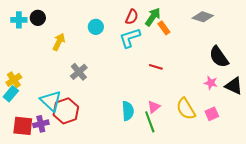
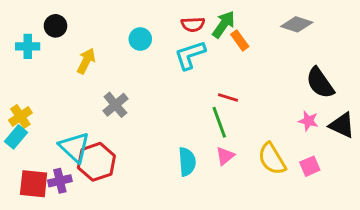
red semicircle: (132, 17) -> (193, 24), turned 63
cyan cross: (19, 20) -> (28, 46), moved
green line: (150, 122) -> (219, 122), moved

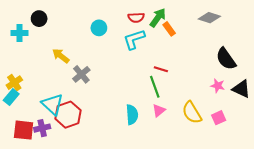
yellow arrow: (86, 61) -> (61, 56), moved, turned -78

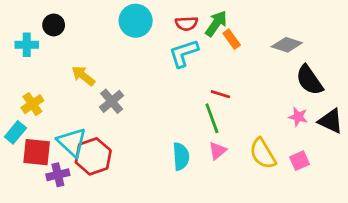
gray diamond: (209, 18) -> (287, 45), moved
cyan circle: (99, 28) -> (136, 21), moved, size x1.5
yellow cross: (14, 83) -> (32, 104), moved
red square: (24, 130) -> (37, 152), moved

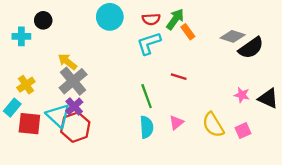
black semicircle: (309, 80) -> (251, 48), moved, turned -90
gray cross: (112, 101) -> (73, 81), moved, size x1.4
green line: (212, 118) -> (147, 96), moved
purple cross: (58, 175) -> (74, 106), moved, turned -30

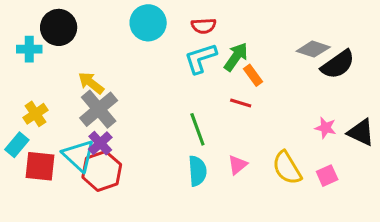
green arrow: (175, 19) -> (236, 57), moved
black circle: (43, 20) -> (59, 27), size x1.5
orange rectangle: (188, 32) -> (253, 75), moved

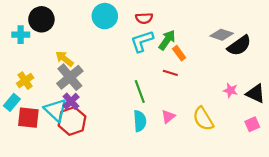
pink square: (327, 176) -> (252, 124), moved

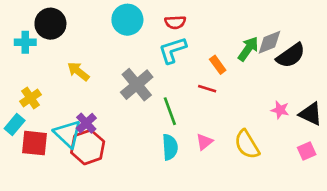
gray diamond: (222, 35) -> (269, 42), turned -40
green arrow: (167, 40) -> (248, 49), moved
gray cross: (70, 77) -> (137, 85), moved

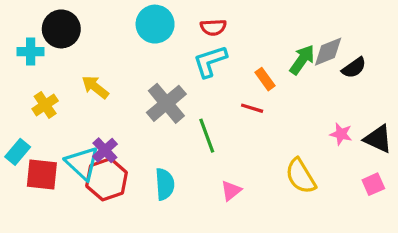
black semicircle: (291, 55) -> (354, 68), size x0.7
yellow cross: (31, 98) -> (45, 105), moved
pink triangle: (204, 142) -> (231, 191), moved
cyan semicircle: (170, 147) -> (165, 184), moved

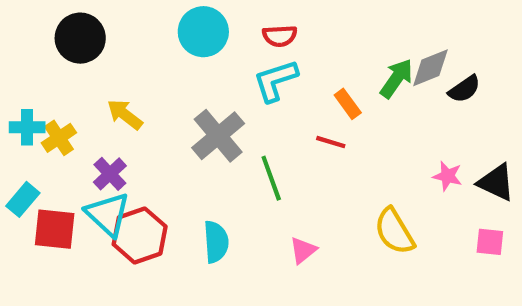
cyan cross: (31, 52) -> (27, 127), moved
purple cross: (105, 150) -> (110, 174), moved
pink square: (373, 184) -> (490, 242), turned 30

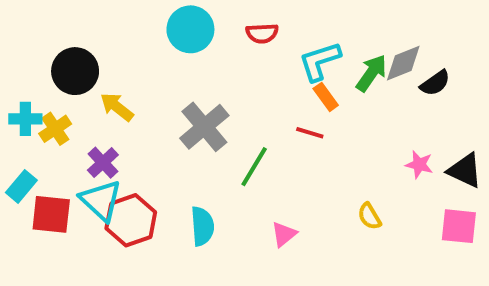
black circle: (80, 38) -> (75, 71), moved
cyan L-shape: (275, 81) -> (320, 61), moved
green line: (271, 178) -> (254, 167), turned 51
yellow semicircle: (394, 231) -> (369, 216), size x0.6
pink square: (490, 242) -> (459, 226), size x1.4

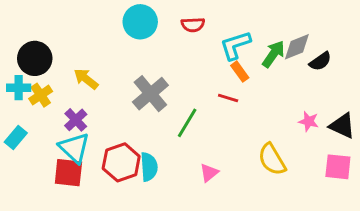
black circle: (75, 71) -> (35, 58), moved
red square: (51, 214) -> (68, 173), moved
yellow semicircle: (369, 216) -> (272, 159), size x1.6
red hexagon: (131, 220) -> (121, 162), moved

